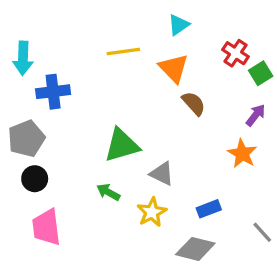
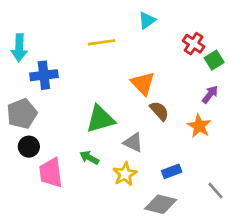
orange triangle: (174, 68) -> (143, 83), moved
brown semicircle: (194, 103) -> (159, 111), moved
pink trapezoid: (46, 227) -> (51, 173), moved

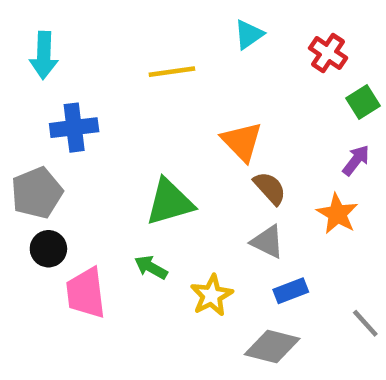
red cross: (194, 44) -> (328, 53), moved
cyan arrow: (19, 48) -> (44, 55), moved
gray triangle: (133, 142) -> (267, 242), moved

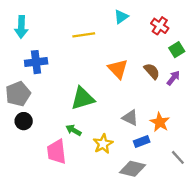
brown semicircle: (270, 188) -> (152, 71), moved
orange star: (337, 214) -> (160, 122), moved
pink trapezoid: (86, 293) -> (57, 152), moved

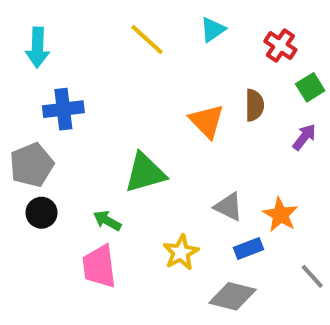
yellow line: (84, 35) -> (147, 40), moved, turned 50
brown semicircle: (152, 71) -> (254, 105), moved, turned 42
green arrow: (74, 130) -> (107, 221), moved

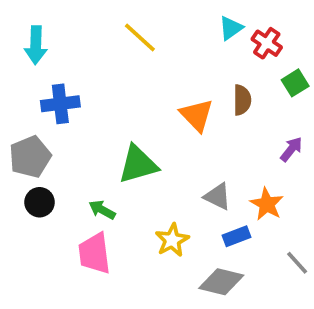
cyan triangle: (213, 30) -> (231, 28), moved
purple arrow: (304, 137) -> (291, 149), moved

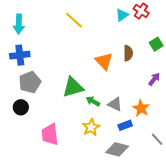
red cross: (267, 43) -> (141, 11), moved
blue cross: (60, 104) -> (20, 55), moved
gray pentagon: (30, 157) -> (30, 82), moved
green arrow: (102, 210) -> (93, 101), moved

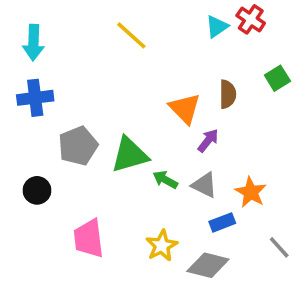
purple arrow: (154, 79) -> (208, 141), moved
gray pentagon: (30, 82) -> (78, 146), moved
yellow star: (91, 127) -> (162, 246), moved

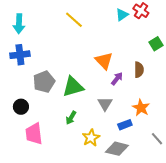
brown semicircle: (228, 94) -> (139, 70), moved
green arrow: (165, 180) -> (71, 118), moved, turned -88
gray triangle: (204, 185) -> (105, 104), moved, turned 35
pink trapezoid: (89, 238) -> (34, 134), moved

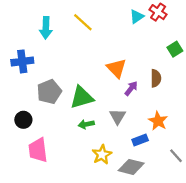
cyan arrow: (19, 24) -> (46, 28), moved
green arrow: (71, 118) -> (86, 124), moved, turned 48

